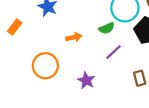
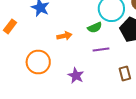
purple line: (114, 52) -> (101, 49), turned 35

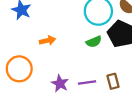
green semicircle: (95, 28) -> (94, 42), moved
purple line: (101, 49) -> (87, 82), moved

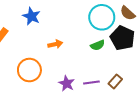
brown rectangle: (113, 81) -> (115, 81), turned 56

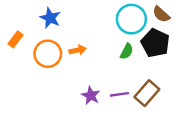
green semicircle: (98, 45) -> (127, 51), turned -40
orange circle: (29, 70) -> (48, 54), moved
brown rectangle: (115, 81) -> (147, 93), size x1.5

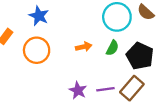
black pentagon: (155, 43) -> (140, 56), moved
orange arrow: (78, 50) -> (84, 47), moved

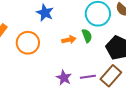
blue star: (39, 16) -> (45, 13), moved
green semicircle: (112, 48) -> (87, 36), moved, turned -48

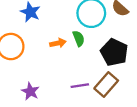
purple star: (64, 78) -> (30, 91), moved

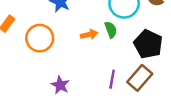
purple line: (80, 86) -> (112, 79), turned -72

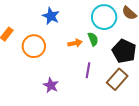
purple line: (112, 79) -> (88, 70), moved

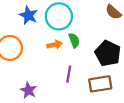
cyan circle: (104, 17) -> (59, 16), moved
brown rectangle: (117, 79) -> (100, 84), turned 40

